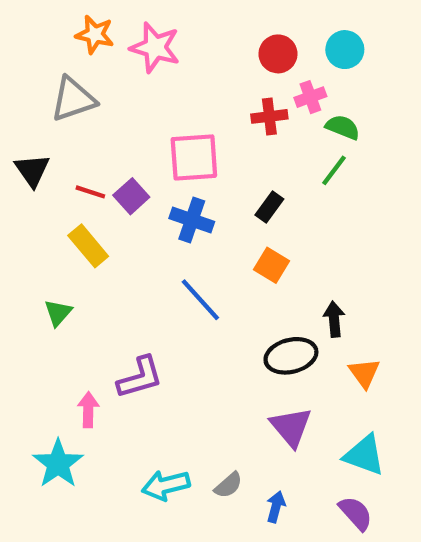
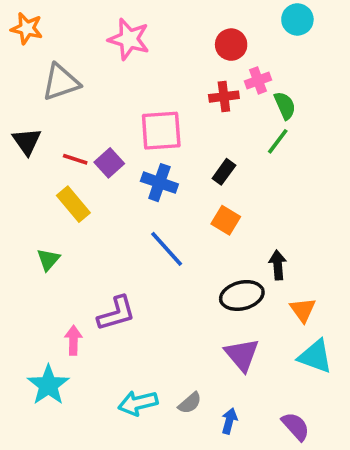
orange star: (95, 34) -> (27, 28), moved
cyan circle: (345, 50) -> (297, 19), moved
green semicircle: (343, 127) -> (285, 106), turned 44
cyan triangle: (364, 455) -> (315, 356), moved

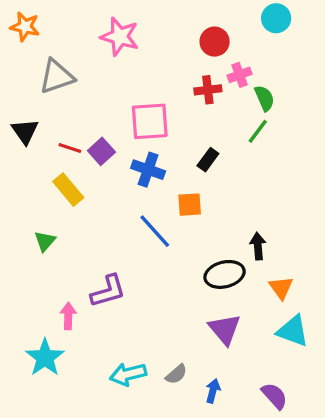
orange square: (226, 220) -> (190, 205), moved, turned -35

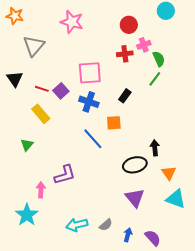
gray triangle: (57, 76) -> (34, 46), turned -30
purple semicircle: (274, 396) -> (153, 238), moved

